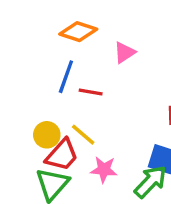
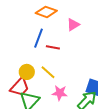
red trapezoid: (62, 155) -> (20, 87), moved

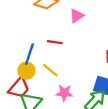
blue line: (39, 38) -> (29, 54), moved

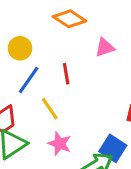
red line: (55, 42) -> (66, 74), turned 56
yellow circle: (26, 71) -> (20, 48), moved

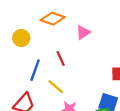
yellow circle: (20, 48) -> (21, 38), moved

